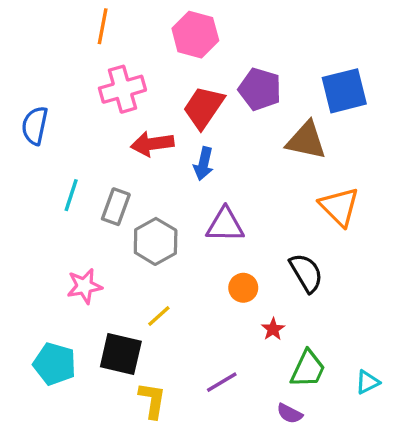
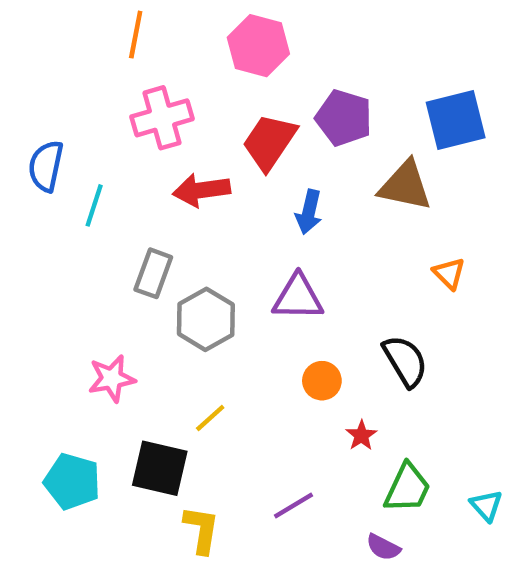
blue arrow: (204, 164) -> (309, 212), moved
cyan line: (71, 195) -> (94, 205), moved
orange triangle: (339, 207) -> (449, 273), size x0.6
cyan triangle: (367, 382) -> (486, 506), turned -45

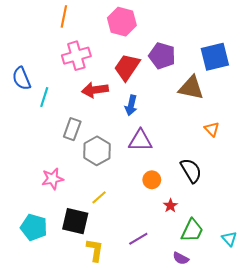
blue semicircle: (46, 166) -> (22, 78), turned -35
blue arrow: (309, 212) -> (131, 105), moved

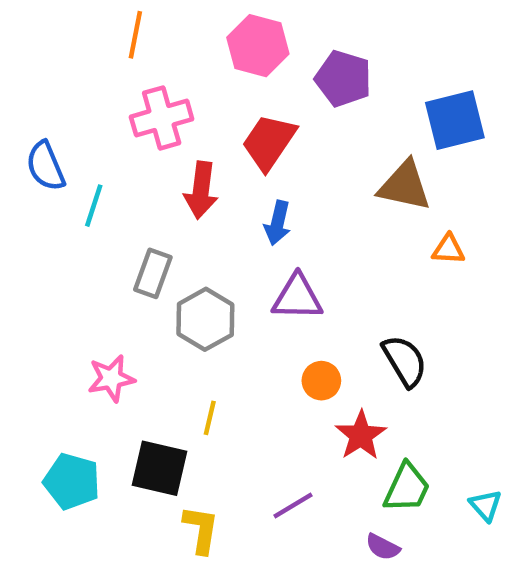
purple pentagon: (162, 56) -> (343, 79), moved
red arrow: (95, 90) -> (201, 190), turned -75
orange triangle: (212, 129) -> (448, 249), moved, turned -42
yellow line: (99, 197) -> (210, 418), turned -35
red star: (170, 206) -> (361, 435), size x1.6

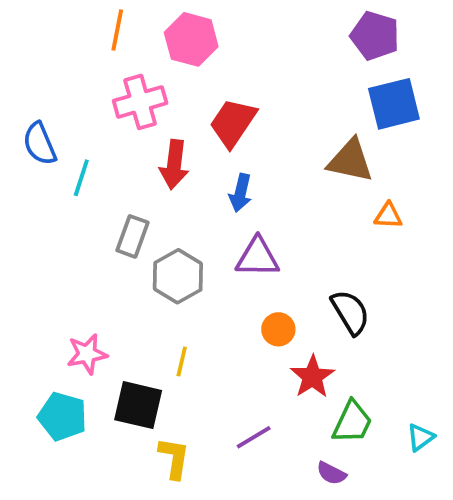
pink hexagon: (258, 46) -> (191, 39), moved
purple pentagon: (343, 79) -> (375, 36), moved
pink star: (111, 378) -> (87, 354), moved
cyan triangle: (486, 505) -> (420, 437), turned 36

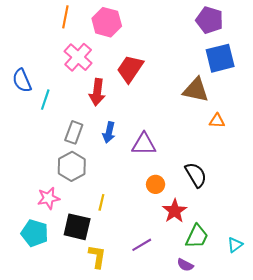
pink cross: (140, 102) -> (78, 57), turned -32
blue arrow: (240, 193) -> (109, 132), moved
gray hexagon: (178, 276) -> (72, 166), moved

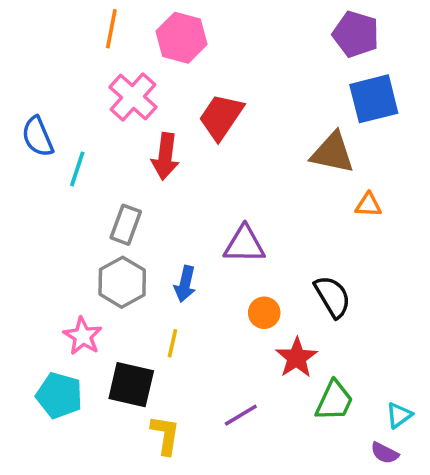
blue arrow: (109, 132) -> (185, 284), moved
pink star: (48, 198) -> (83, 336), turned -30
purple semicircle: (185, 265) -> (385, 453), moved

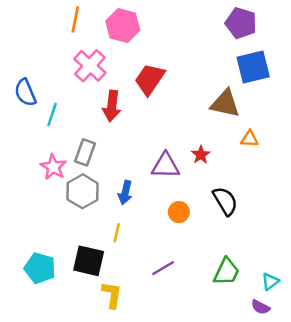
pink star: (83, 336) -> (53, 167), moved
red star: (297, 358) -> (201, 155), moved, size x0.7
purple line: (241, 415) -> (163, 268), moved

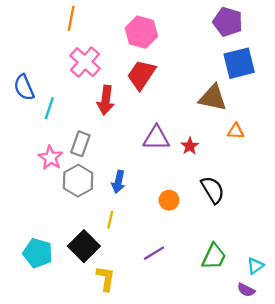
pink hexagon: (123, 26) -> (141, 32), moved
purple triangle: (165, 166) -> (156, 138), moved
black square: (89, 261) -> (84, 246), turned 32

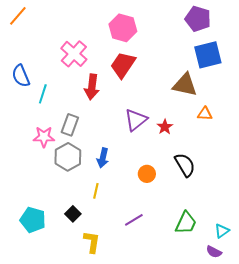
orange line: (71, 18) -> (18, 16), moved, turned 30
purple triangle: (156, 138) -> (136, 120), turned -40
pink star: (50, 158) -> (44, 137), turned -30
black square: (84, 246) -> (73, 214), size x0.6

